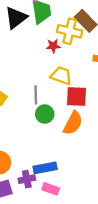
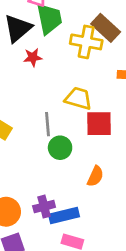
red star: (53, 46) -> (33, 57), moved
orange semicircle: (73, 123) -> (95, 176), moved, size x0.7
purple cross: (27, 179) -> (44, 207), moved

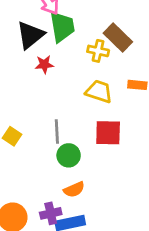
yellow cross: (86, 42) -> (98, 51), size x0.7
yellow trapezoid: (78, 98) -> (99, 92), moved
orange semicircle: (95, 176) -> (74, 190), moved, turned 40

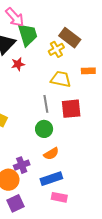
yellow cross: (98, 51) -> (56, 49), turned -35
gray line: (57, 132) -> (46, 104), moved
purple cross: (51, 213) -> (22, 165), moved

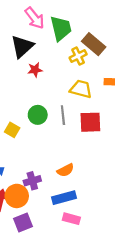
green trapezoid: (28, 35) -> (61, 28), moved
green circle: (44, 129) -> (38, 115), moved

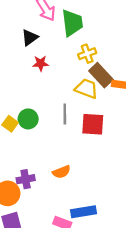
brown rectangle: (94, 44) -> (101, 75), moved
black triangle: (22, 46) -> (30, 38), size x0.7
green circle: (38, 115) -> (28, 119), moved
blue rectangle: (64, 198) -> (83, 212), moved

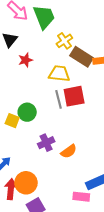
yellow trapezoid: (87, 89) -> (59, 74), moved
red square: (93, 124) -> (74, 96), moved
purple cross: (26, 179) -> (46, 143), moved

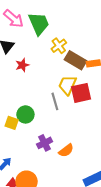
yellow trapezoid: (59, 74) -> (67, 85), moved, turned -70
red square: (74, 96) -> (81, 93), moved

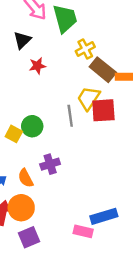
orange semicircle: (66, 150) -> (26, 178), moved, turned 91

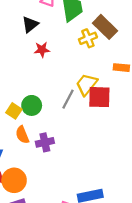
brown rectangle: (103, 70) -> (105, 27), moved
gray line: (70, 116) -> (68, 99), turned 30
orange semicircle: (26, 178) -> (22, 135), moved

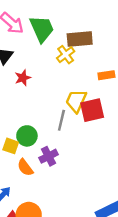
brown rectangle: (105, 27) -> (80, 39), turned -35
purple cross: (45, 142) -> (48, 156), moved

